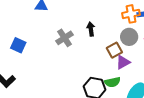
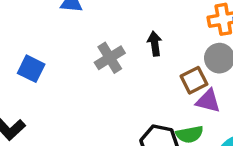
purple triangle: (123, 62) -> (208, 101), turned 42

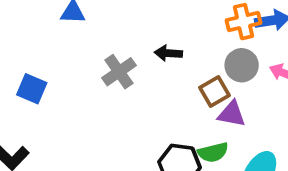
black arrow: (155, 44) -> (168, 53), turned -75

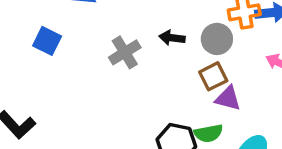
gray circle: (242, 65) -> (217, 39), moved
blue square: (32, 89) -> (47, 41), moved

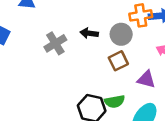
purple triangle: (228, 98) -> (146, 79), moved

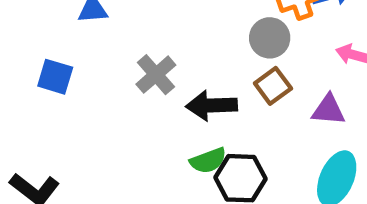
black arrow: (89, 33) -> (212, 105), moved, size x1.5
green semicircle: (115, 101) -> (208, 161), moved

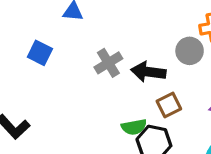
brown square: (273, 86) -> (169, 105), moved
black arrow: (212, 105) -> (148, 72), moved

